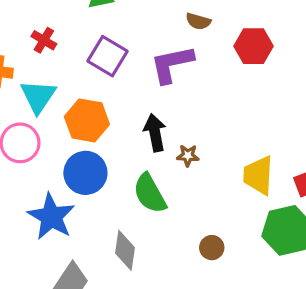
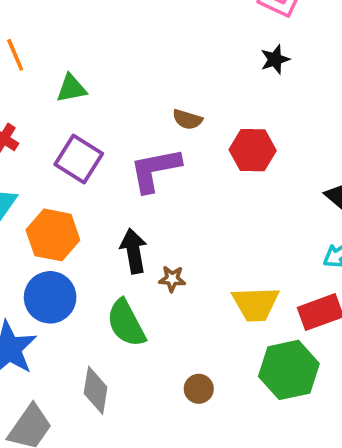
yellow trapezoid: (258, 175) -> (256, 304), turned -96

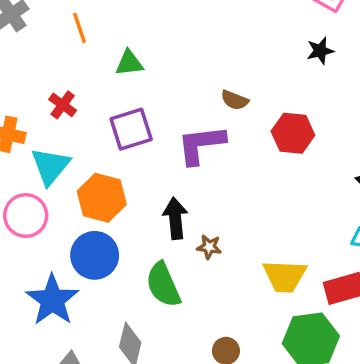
purple square: (79, 159) -> (131, 129), turned 36

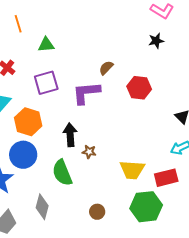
brown semicircle: (235, 100) -> (106, 68), turned 112

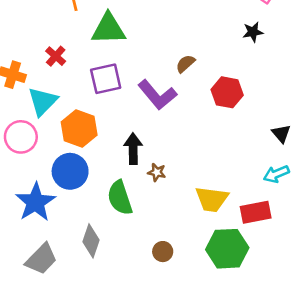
green triangle: (46, 45) -> (109, 29), size x1.6
purple L-shape: (86, 93) -> (157, 95), turned -128

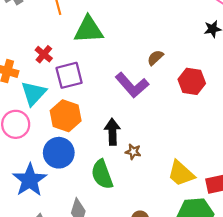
purple square: (106, 79) -> (69, 75), moved
yellow trapezoid: (212, 199) -> (181, 173), turned 36

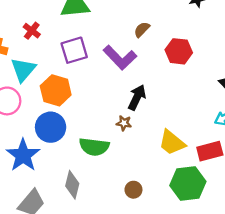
purple square: (69, 75) -> (74, 50), moved
black arrow: (112, 132) -> (137, 97), moved, turned 30
green semicircle: (102, 174) -> (94, 147), turned -60

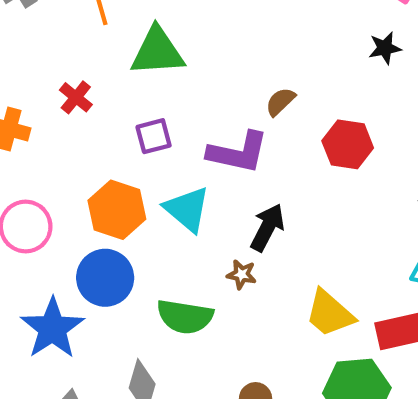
purple square: (74, 50) -> (154, 136), size x0.7
purple L-shape: (120, 58) -> (238, 152), turned -36
cyan triangle: (23, 70) -> (187, 209), moved, turned -32

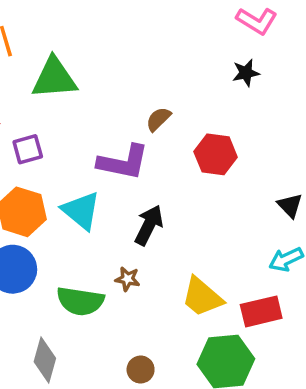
purple square: (154, 136) -> (28, 149), moved
brown star: (242, 274) -> (127, 279), moved

